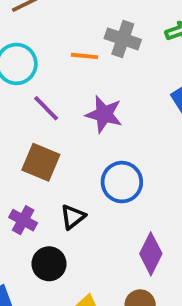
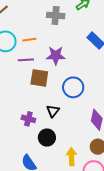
orange line: (85, 56) -> (29, 40), moved
purple line: (46, 108) -> (26, 60), turned -35
brown square: (41, 162) -> (39, 78), moved

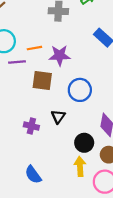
orange line: (29, 40) -> (34, 48), moved
purple line: (26, 60) -> (17, 62), moved
black circle: (47, 138) -> (84, 143), moved

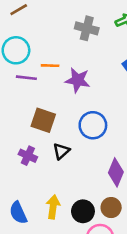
brown square: (42, 81) -> (43, 120), moved
black circle: (84, 143) -> (83, 211), moved
yellow arrow: (80, 166) -> (53, 207), moved

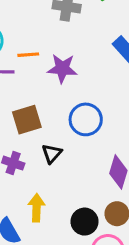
brown square: (43, 120) -> (27, 120), turned -30
yellow arrow: (53, 207) -> (37, 208), moved

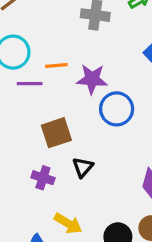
blue circle: (86, 119) -> (117, 109), moved
yellow arrow: (37, 208) -> (68, 224), turned 120

